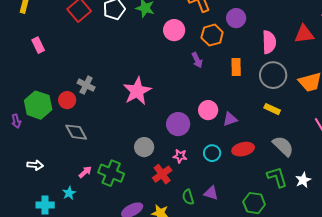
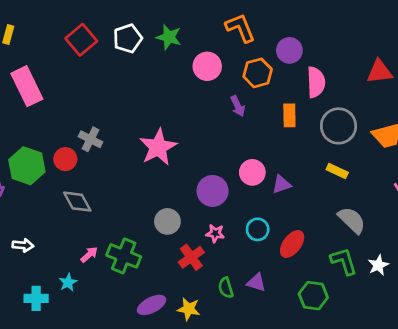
pink semicircle: (269, 42) -> (316, 82), moved
pink rectangle: (38, 45) -> (27, 86), size x1.8
red ellipse: (243, 149) -> (292, 244), moved, turned -40

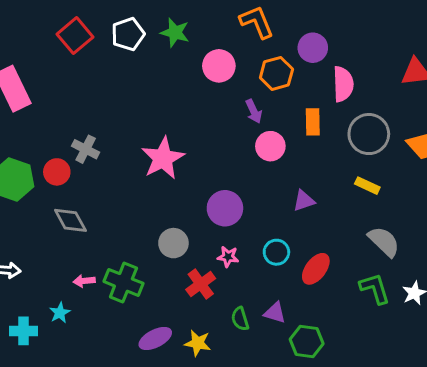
pink circle: (252, 172) -> (270, 146), moved
pink arrow: (89, 255) -> (84, 281), turned -144
green hexagon: (313, 296) -> (307, 342), moved

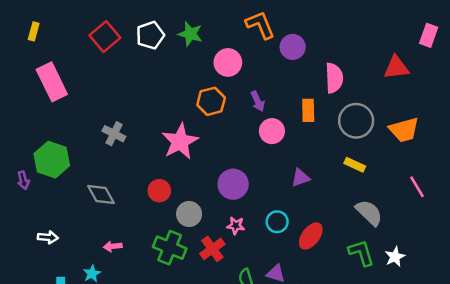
purple circle: (313, 48) -> (293, 47), moved
orange hexagon: (276, 73) -> (211, 101), moved
red circle: (57, 172) -> (159, 191), moved
green cross: (123, 282) -> (170, 248), moved

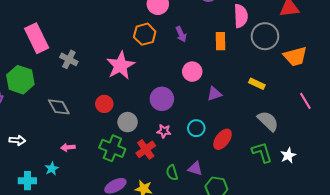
pink rectangle: (52, 82) -> (37, 38), moved
gray circle: (356, 121) -> (265, 36), moved
pink circle: (272, 131) -> (192, 72), moved

